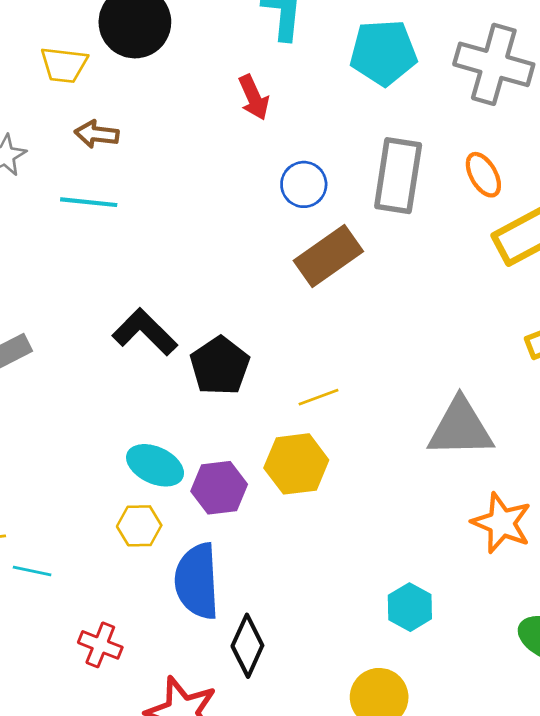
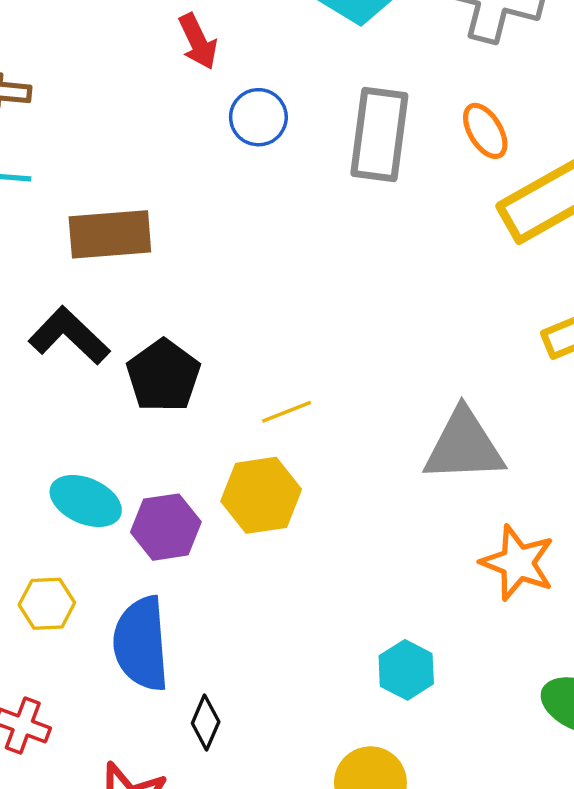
blue circle: (304, 184) -> (258, 117), moved
brown rectangle: (328, 256) -> (110, 234), moved, turned 32
yellow hexagon: (139, 526) -> (47, 604), moved
black diamond: (247, 646) -> (206, 722), size x0.7

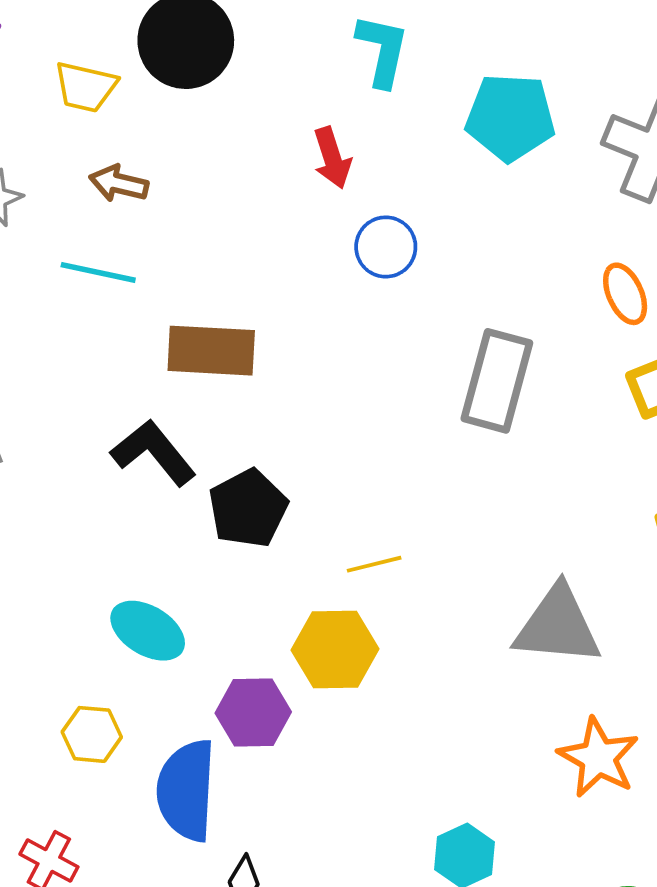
gray rectangle: (379, 134) -> (497, 381), moved
purple hexagon: (166, 527) -> (253, 712), moved

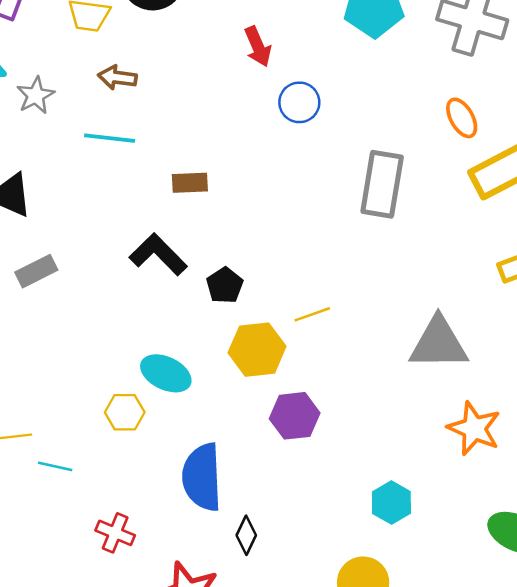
brown rectangle: (211, 351) -> (190, 183), size x0.6
black pentagon: (248, 508) -> (225, 285), size x0.7
yellow hexagon: (335, 650) -> (257, 350), moved
purple hexagon: (253, 712) -> (295, 416), moved
yellow hexagon: (92, 734) -> (125, 412), moved

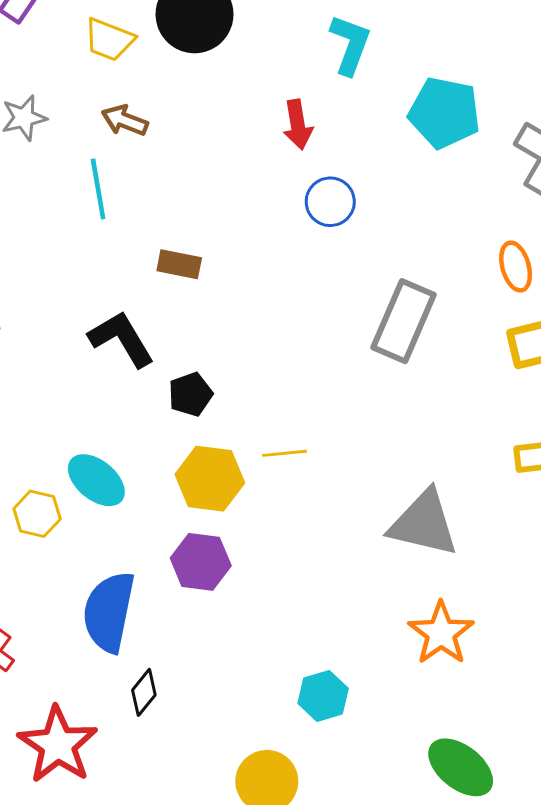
cyan line: (110, 138) -> (98, 189), turned 60
purple hexagon: (295, 416) -> (201, 562), moved

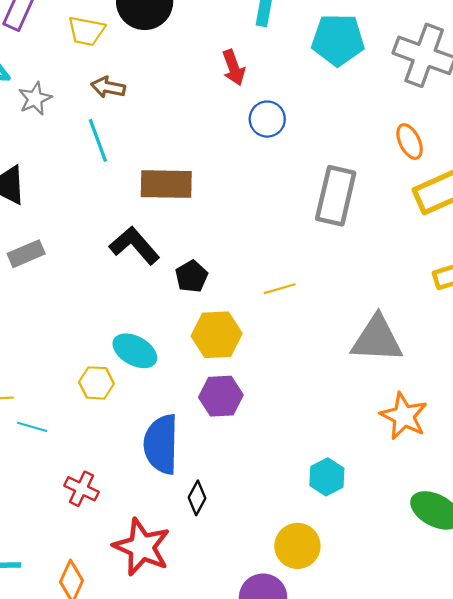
brown rectangle: (179, 264) -> (166, 184), size x1.6
yellow line: (284, 453) -> (280, 289), moved

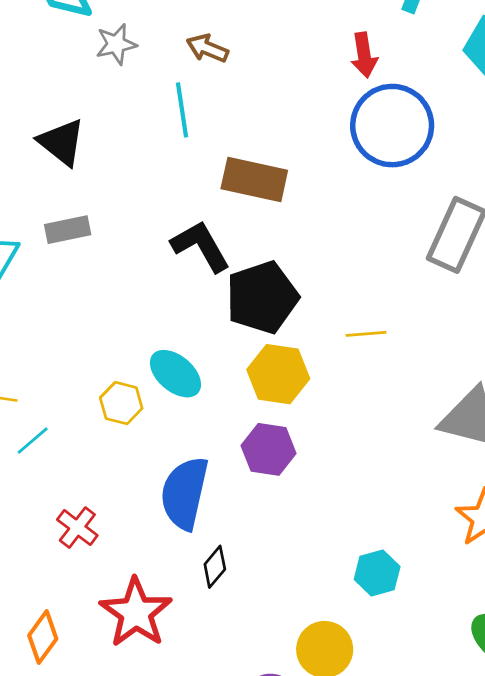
blue circle: (267, 119) -> (392, 126), size x1.8
black pentagon: (192, 276) -> (262, 297), size x1.8
cyan line: (32, 427) -> (33, 441), turned -68

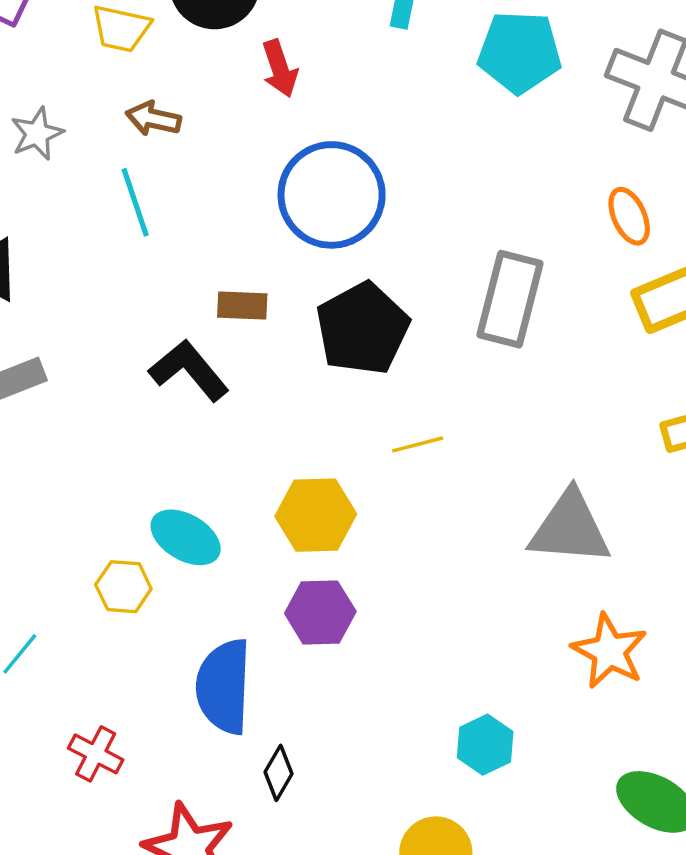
red arrow: (364, 55) -> (280, 69), moved
blue circle: (392, 126) -> (332, 195), moved
brown rectangle: (254, 180) -> (242, 305), moved, size x0.6
black pentagon: (262, 297) -> (363, 329), moved

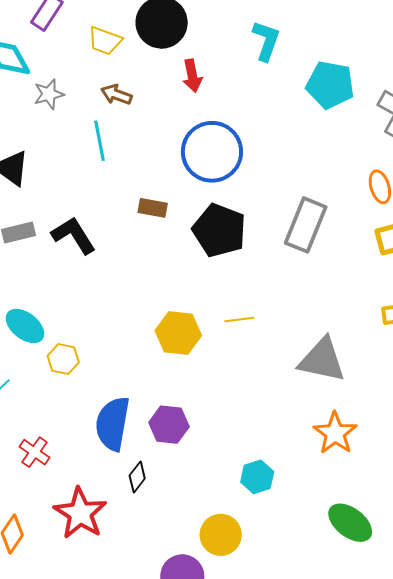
black pentagon: (363, 329) -> (219, 230), turned -30
black L-shape: (189, 370) -> (74, 235), moved
yellow line: (418, 444) -> (239, 319), moved
cyan ellipse: (186, 537) -> (25, 326), moved
purple hexagon: (320, 612) -> (169, 425), moved

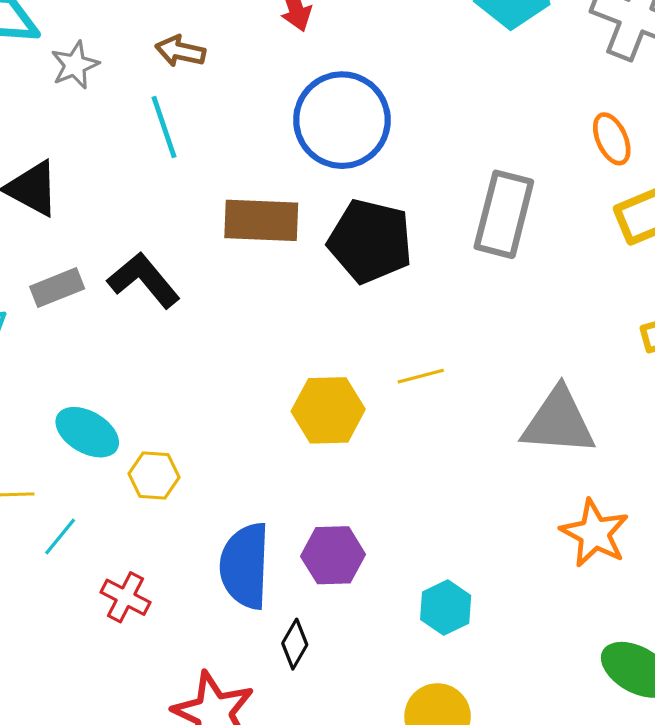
brown rectangle: (153, 208) -> (261, 220), size x1.6
red cross: (34, 452) -> (126, 597), moved
cyan hexagon: (257, 477) -> (446, 608), moved

